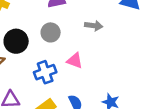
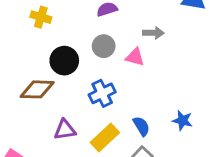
pink triangle: (75, 61) -> (135, 57), moved

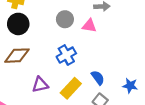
black circle: (64, 61) -> (18, 24), moved
blue star: (182, 120) -> (130, 86), moved

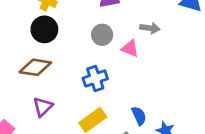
blue semicircle: (98, 78) -> (139, 116), moved
purple triangle: (40, 85) -> (43, 107), moved, turned -42

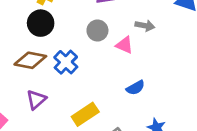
blue cross: (95, 78) -> (66, 62), moved, turned -30
blue semicircle: (139, 116) -> (135, 88), moved, turned 84

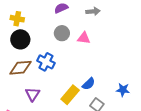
gray arrow: (145, 26) -> (93, 11), moved
blue semicircle: (135, 88) -> (89, 84), moved

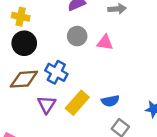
blue semicircle: (89, 84) -> (110, 101), turned 32
purple triangle: (33, 94) -> (47, 104), moved
yellow rectangle: (70, 95) -> (77, 103), moved

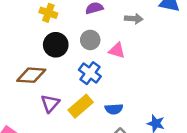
yellow cross: (21, 17) -> (48, 13), moved
black circle: (24, 43) -> (56, 45), moved
blue cross: (56, 72) -> (90, 73), moved

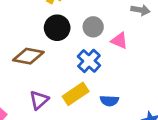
purple triangle: (50, 103) -> (39, 100), moved

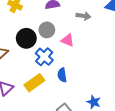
black circle: (57, 28) -> (26, 38), moved
blue semicircle: (109, 101) -> (62, 75), moved, turned 80

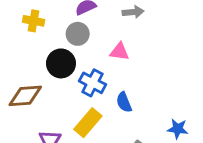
gray circle: (47, 30) -> (78, 34), moved

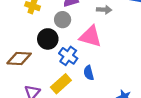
pink triangle: (119, 52) -> (90, 36), size x1.6

